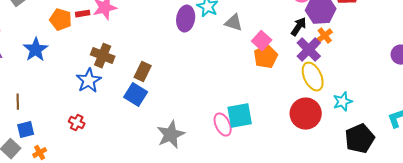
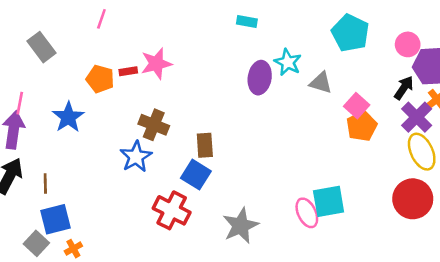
brown rectangle: (143, 72) -> (205, 145), turned -30
red cross: (77, 123) -> (172, 210), moved, size x1.8
blue square: (26, 130) -> (56, 219), size x1.4

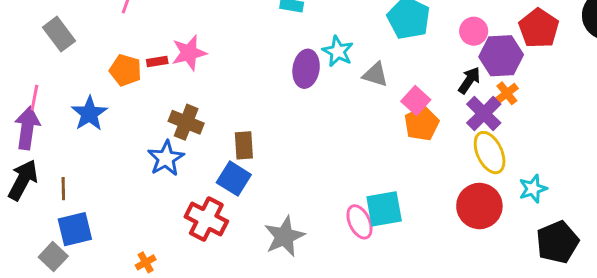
orange cross: (73, 249) -> (146, 262), moved

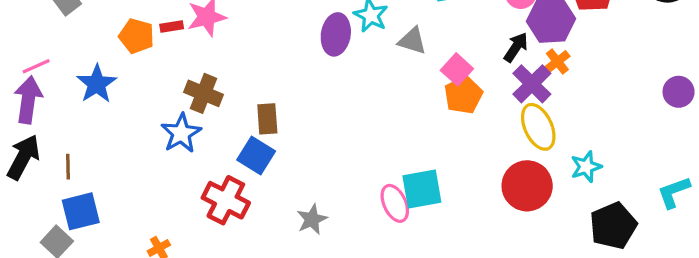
pink line: (34, 98) -> (36, 66), turned 55
gray star: (284, 236) -> (312, 219), size x0.7

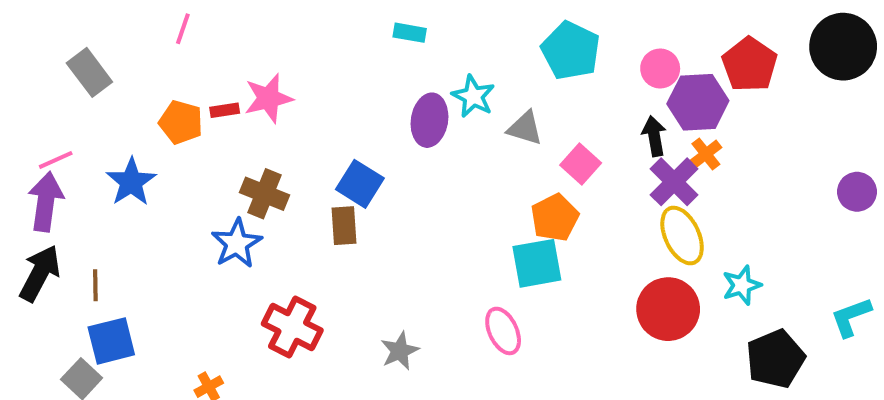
black arrow: (516, 47) -> (654, 136), turned -44
orange pentagon: (463, 95) -> (555, 218), moved
blue square: (256, 156) -> (360, 184), moved
cyan square: (422, 189) -> (537, 263), moved

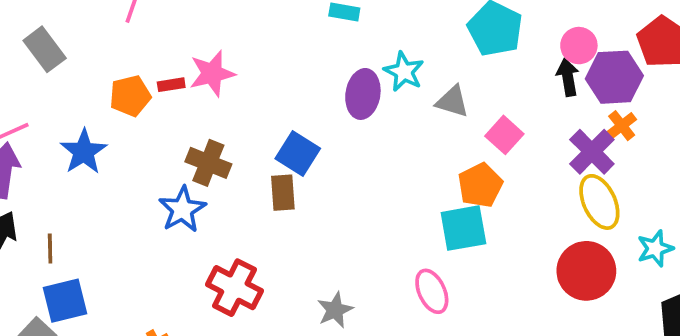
orange pentagon: (181, 122) -> (130, 96), turned -30
black arrow: (654, 136) -> (568, 77), moved

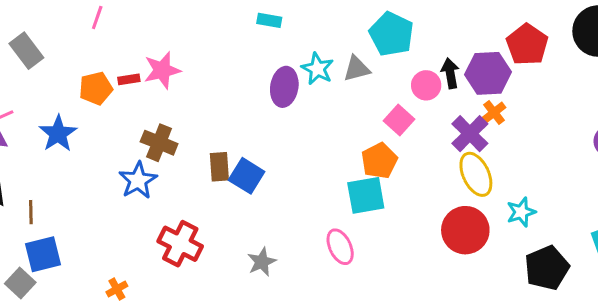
pink circle: (579, 46) -> (426, 85), moved
gray triangle: (452, 101) -> (357, 69), moved, turned -32
blue square: (298, 154) -> (247, 176), moved

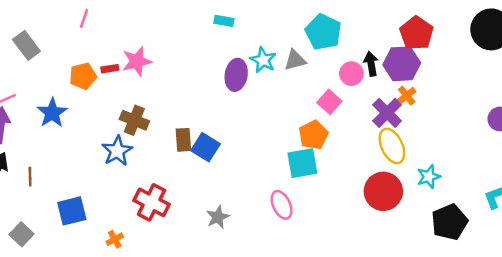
red pentagon: (527, 45) -> (416, 33), moved
blue square: (43, 254) -> (72, 211), moved
orange cross: (117, 289) -> (115, 239), moved

